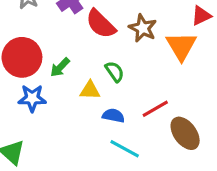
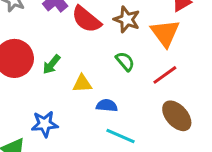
green semicircle: (115, 72) -> (125, 61), moved
blue star: (32, 98) -> (45, 124), moved
red line: (155, 109) -> (165, 75), moved

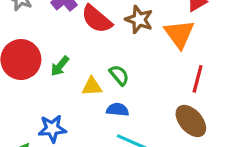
green semicircle: (125, 61) -> (119, 75), moved
red line: (165, 75) -> (198, 79), moved, turned -40

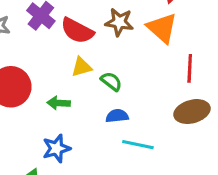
green arrow: (60, 66) -> (59, 103), moved, turned 65
yellow triangle: (92, 86) -> (82, 67), moved
brown ellipse: (191, 121) -> (192, 112), turned -52

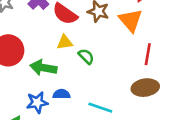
green arrow: (59, 103) -> (43, 68), size x1.5
blue semicircle: (117, 116) -> (62, 94), moved

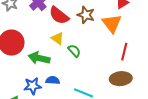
yellow triangle: (65, 42) -> (58, 38), turned 40

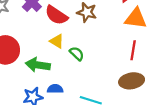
orange triangle: (112, 23) -> (136, 18), moved, turned -40

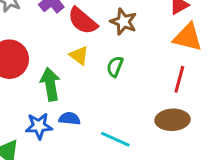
green semicircle: (77, 54) -> (115, 67), moved, turned -119
green arrow: (38, 65) -> (50, 84), turned 65

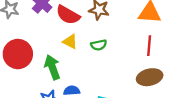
green semicircle: (115, 67) -> (99, 45), turned -112

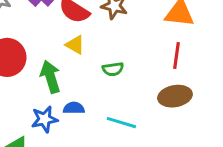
green semicircle: (99, 45) -> (113, 69), moved

